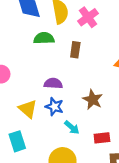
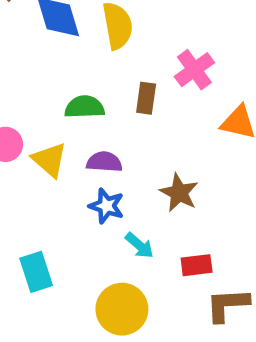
pink cross: (88, 17) -> (194, 70), moved
green semicircle: (44, 38) -> (85, 107), moved
yellow triangle: (28, 109) -> (49, 160), moved

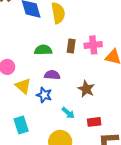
pink cross: (194, 70) -> (93, 45), moved, turned 30
yellow triangle: (49, 160) -> (23, 86), moved
blue star: (107, 206) -> (44, 95), moved

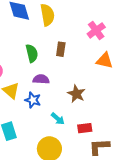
pink cross: (93, 45) -> (96, 30), moved, turned -30
green semicircle: (43, 50) -> (32, 53), turned 78

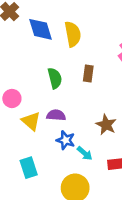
purple semicircle: (41, 79) -> (56, 115), moved
blue star: (33, 100) -> (66, 140), moved

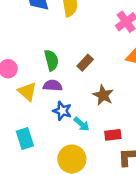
brown rectangle: (88, 73) -> (85, 63), moved, turned 35
green semicircle: (55, 78) -> (51, 60), moved

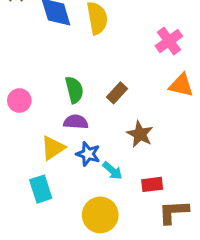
yellow triangle: (27, 92) -> (53, 148), moved, turned 45

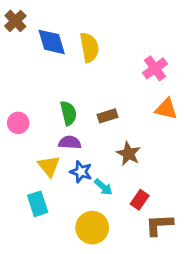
brown rectangle: (117, 93) -> (108, 116), turned 30
yellow triangle: (53, 148) -> (49, 166), turned -35
red rectangle: (152, 184) -> (140, 200), turned -48

